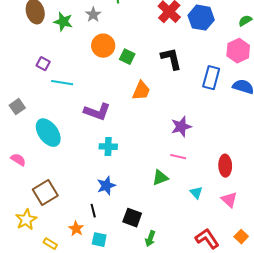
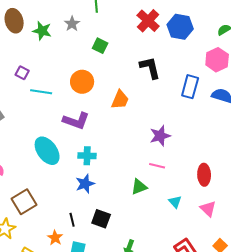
orange circle: (103, 46) -> (82, 82), moved
green square: (127, 57) -> (100, 46), moved
cyan ellipse: (48, 133) -> (47, 151), moved
blue star: (106, 186) -> (85, 184), moved
black square: (132, 218) -> (101, 219), moved

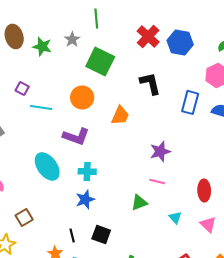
green square: (100, 46) -> (100, 61), size x1.8
brown square: (24, 202) -> (24, 217), size x0.7

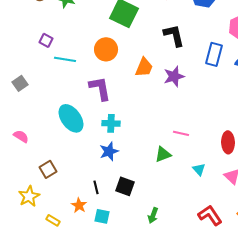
purple L-shape: (76, 136) -> (100, 88), turned -120
purple star: (160, 151) -> (174, 76), moved

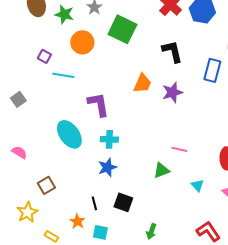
orange circle: (106, 49) -> (82, 42), moved

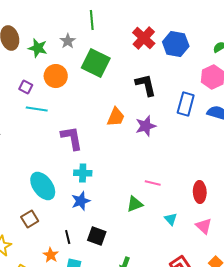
purple square: (44, 56) -> (26, 87), moved
cyan ellipse: (69, 134) -> (43, 186), moved
brown square: (46, 185) -> (30, 219), moved

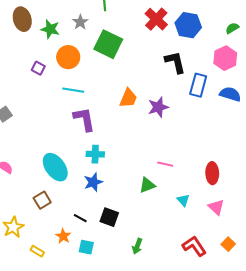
black L-shape: (146, 85) -> (175, 62), moved
cyan line: (37, 109) -> (73, 90), moved
black line: (68, 237) -> (80, 218), turned -48

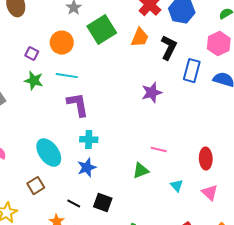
green star: (50, 29) -> (34, 81), moved
green square: (108, 44) -> (102, 30), turned 32
black L-shape: (175, 62) -> (169, 48), turned 40
orange trapezoid: (128, 98) -> (140, 38), moved

